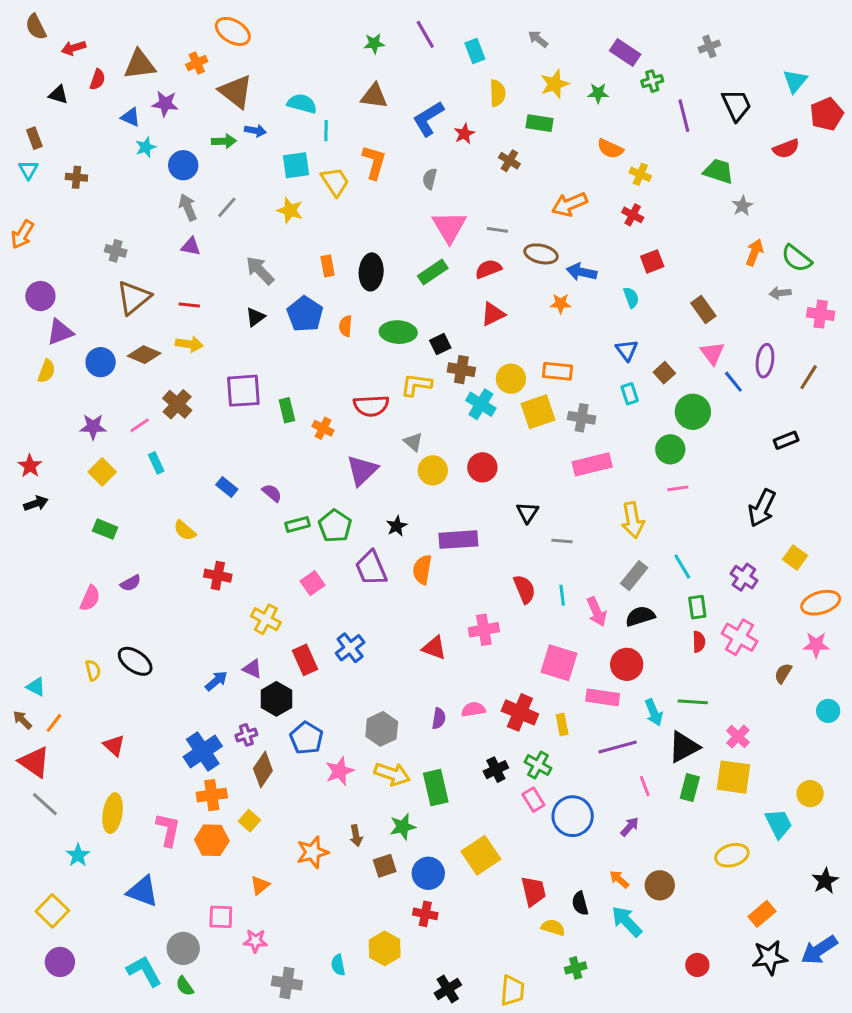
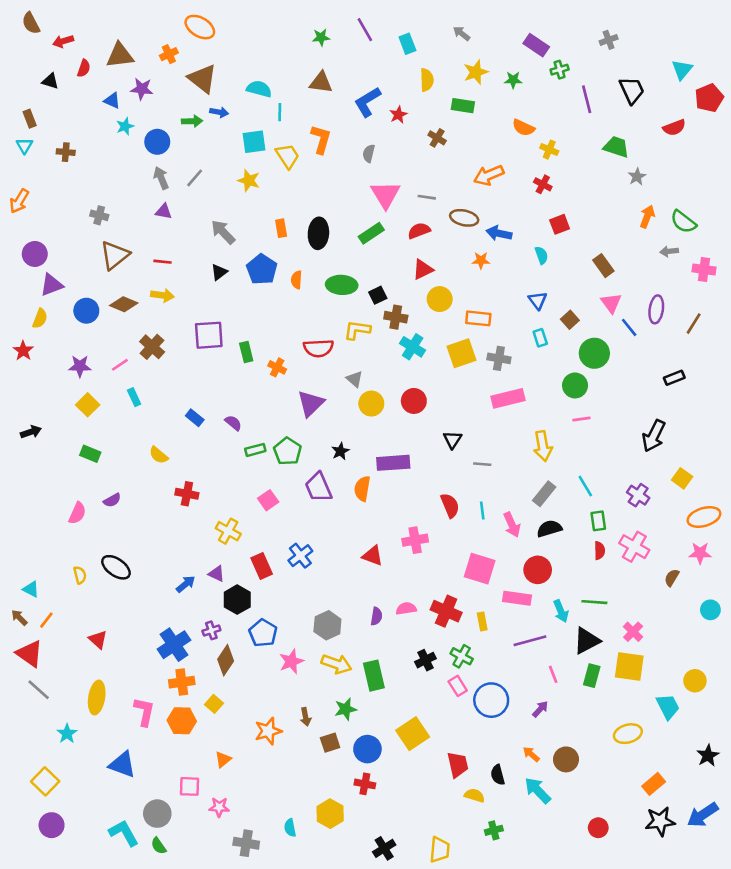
yellow circle: (511, 379) -> (440, 299), moved
red star: (30, 466) -> (23, 351), moved

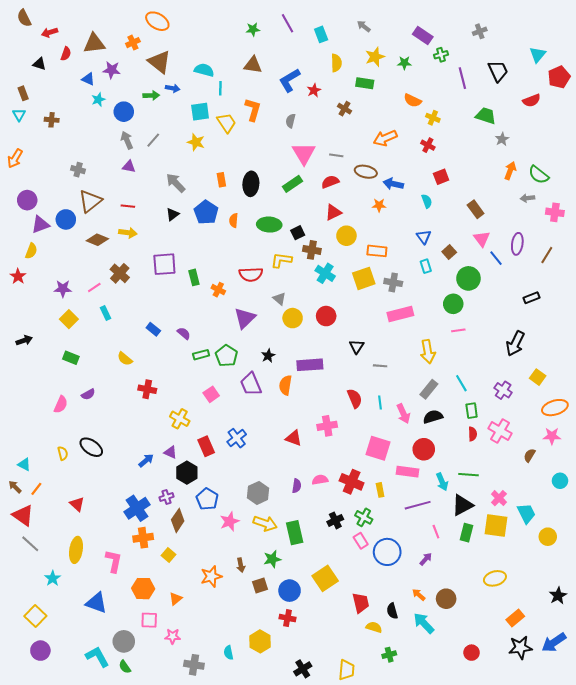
blue circle: (86, 311) -> (66, 219), moved
cyan trapezoid: (668, 707) -> (526, 513), moved
orange hexagon: (182, 721) -> (143, 589), moved

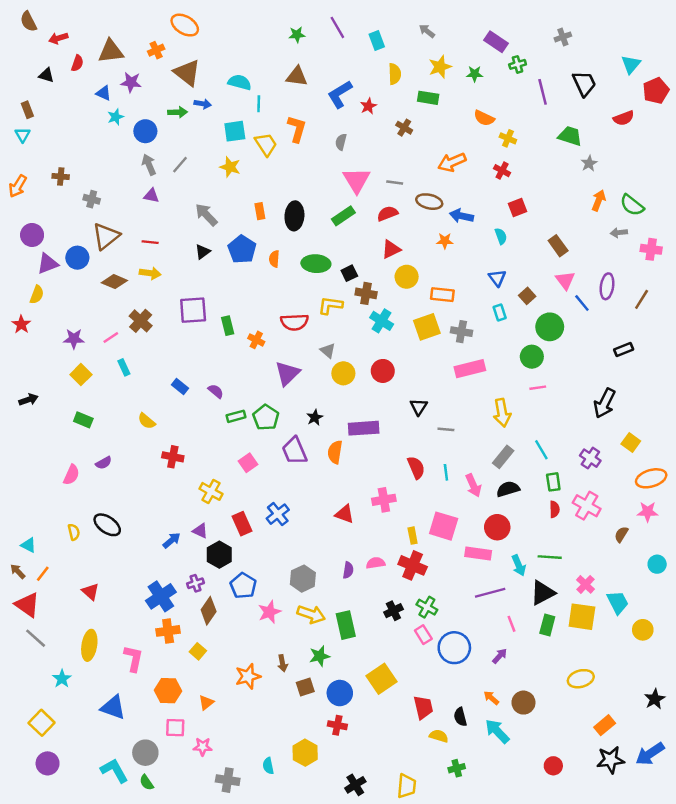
brown cross: (52, 120) -> (61, 177), moved
yellow rectangle: (380, 490) -> (413, 536), moved

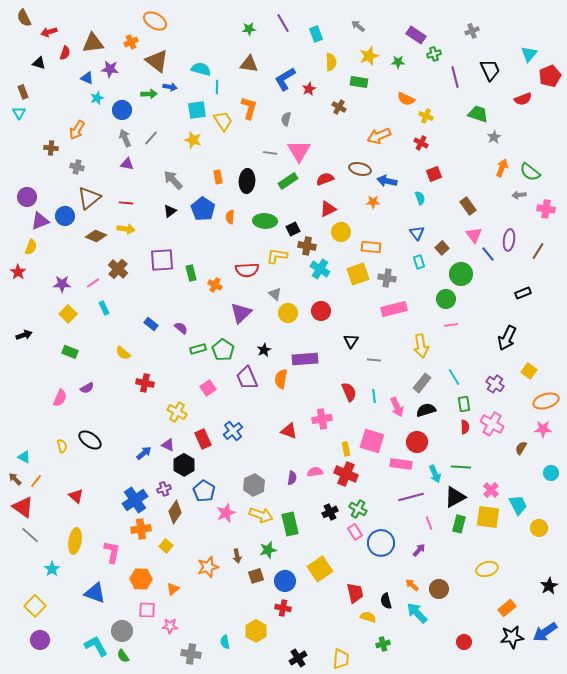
gray line: (395, 183) -> (270, 153), moved
orange arrow: (18, 186) -> (77, 130), moved

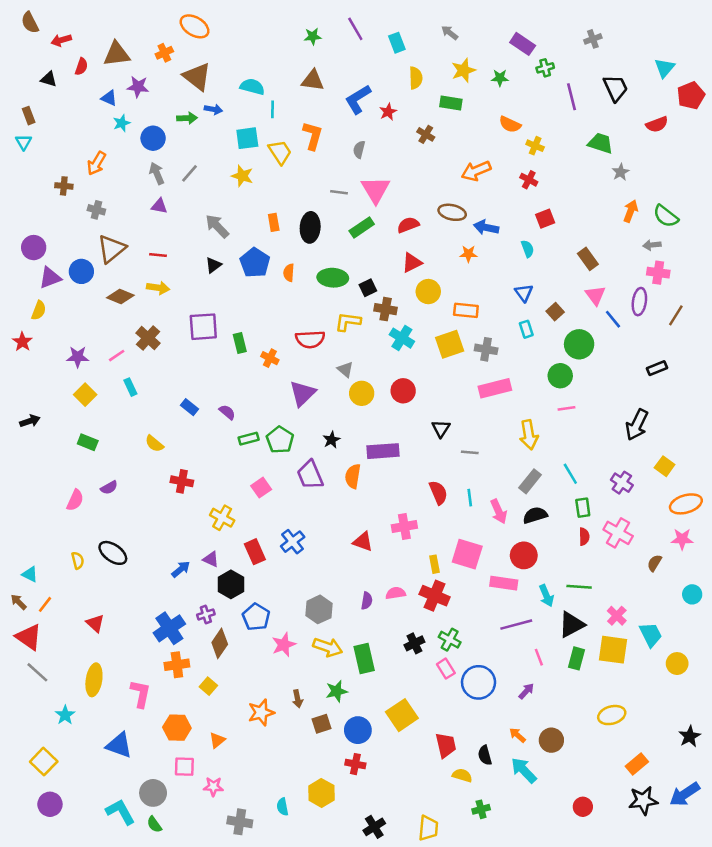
pink cross: (546, 209) -> (658, 273), moved

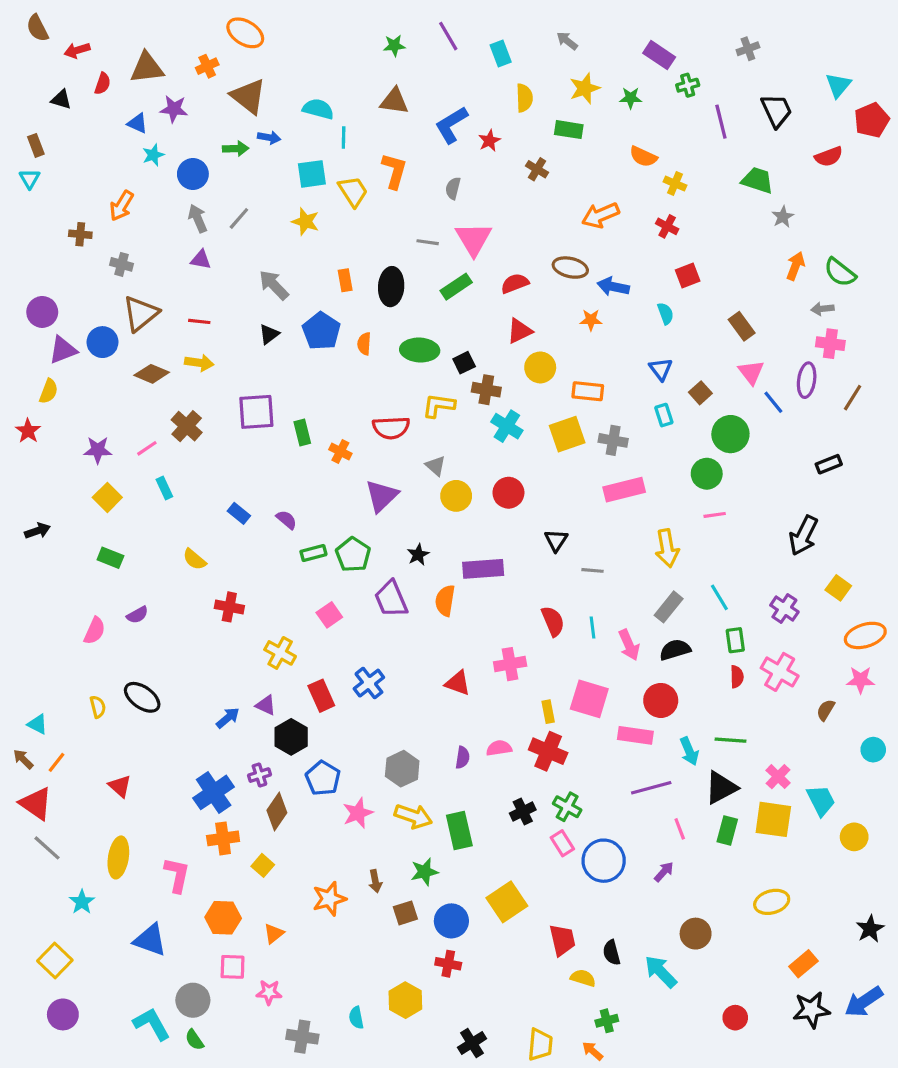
orange arrow: (517, 735) -> (593, 1051), moved

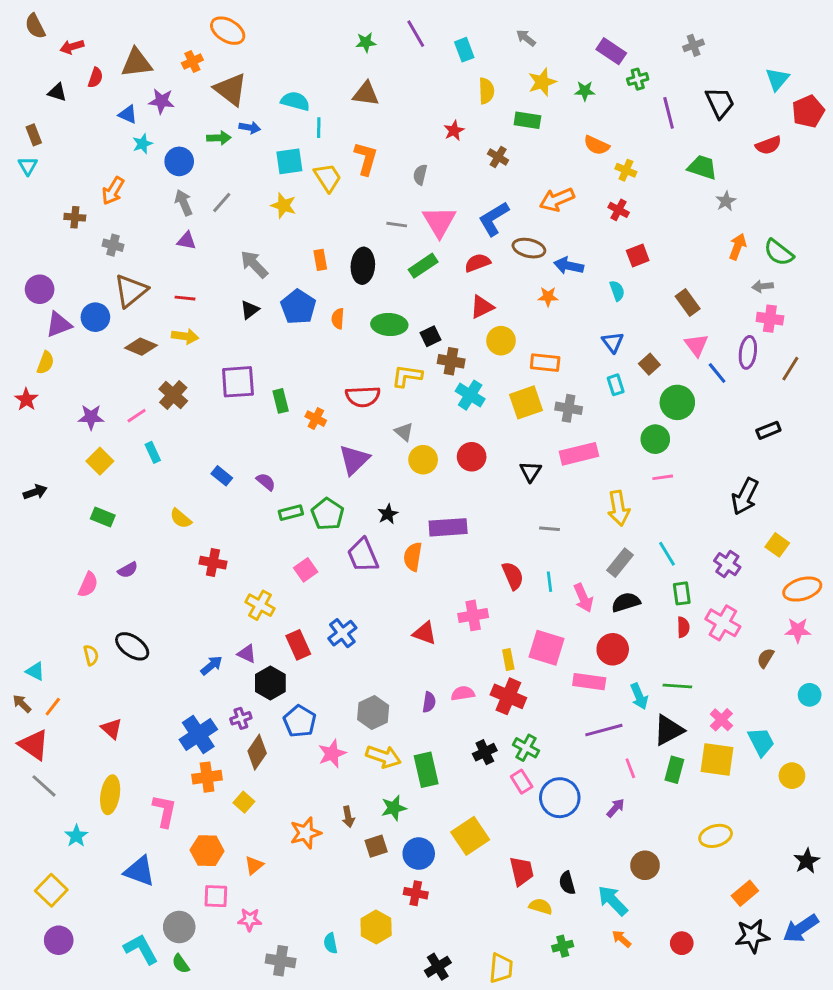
blue L-shape: (451, 125) -> (494, 219), moved
black triangle: (556, 540) -> (530, 471), moved
orange arrow: (593, 1051) -> (621, 939), moved

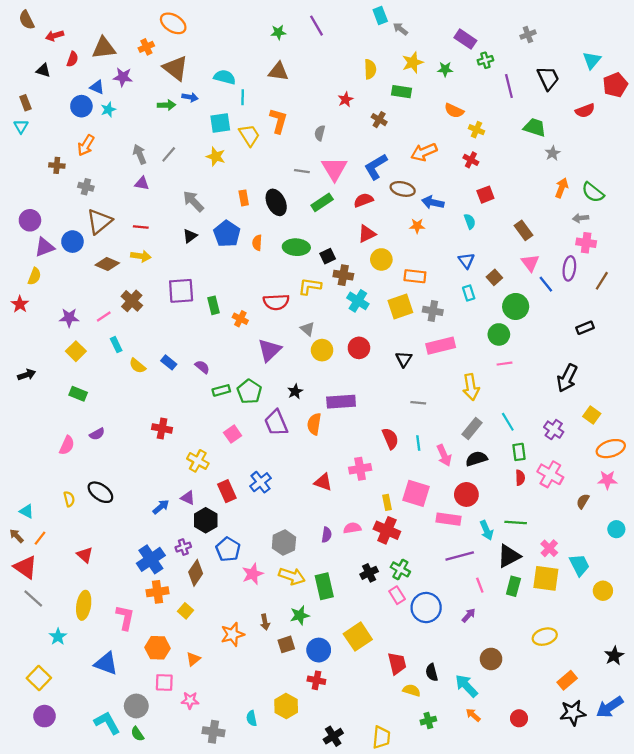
cyan rectangle: (464, 50) -> (380, 16), moved
blue circle: (179, 161) -> (81, 106), moved
black ellipse: (363, 266) -> (276, 202), turned -30
yellow semicircle: (181, 518) -> (137, 366), moved

